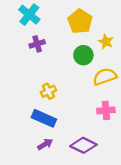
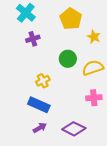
green circle: (83, 55) -> (68, 59), moved

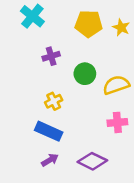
yellow pentagon: (71, 19) -> (89, 24), turned -30
yellow star: (94, 37) -> (121, 27), moved
purple cross: (33, 39) -> (51, 56), moved

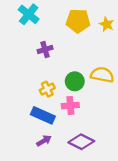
green circle: (85, 74) -> (75, 81), moved
yellow semicircle: (116, 85) -> (102, 75), turned 30
pink cross: (117, 122) -> (70, 106), moved

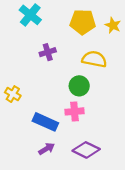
yellow semicircle: (102, 75) -> (94, 59), moved
yellow cross: (47, 89) -> (13, 94), moved, turned -32

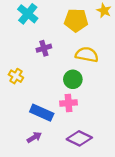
yellow star: (113, 25) -> (104, 11), moved
yellow cross: (13, 94) -> (16, 76), moved
purple arrow: (47, 149) -> (34, 137), moved

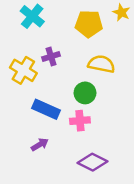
yellow cross: (16, 76) -> (23, 70), moved, size x1.5
blue rectangle: (42, 113) -> (46, 109), moved
purple arrow: (34, 137) -> (40, 144), moved

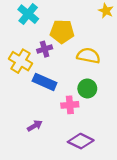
yellow pentagon: (89, 24) -> (62, 32), moved
green circle: (85, 93) -> (87, 88), moved
blue rectangle: (46, 109) -> (45, 82), moved

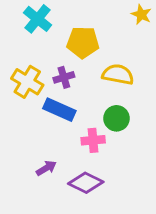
purple cross: (45, 49) -> (64, 77), moved
purple diamond: (81, 141) -> (86, 183), moved

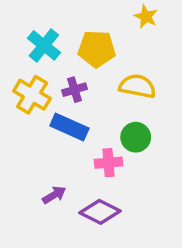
yellow star: (141, 15) -> (146, 17), moved
cyan cross: (38, 19) -> (44, 45), moved

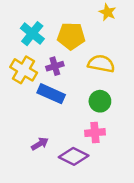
pink cross: (109, 163) -> (95, 133), moved

